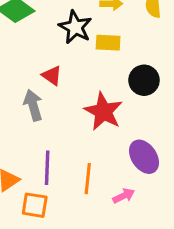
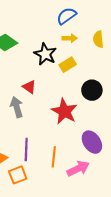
yellow rectangle: (108, 43) -> (68, 65), turned -35
pink arrow: (124, 196) -> (78, 169), size x1.5
orange square: (35, 205) -> (18, 175), turned -30

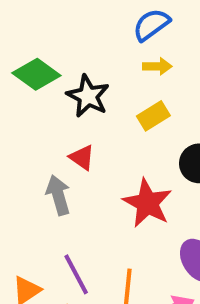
black star: (45, 54) -> (88, 96), moved
purple line: (26, 149) -> (76, 274), turned -30

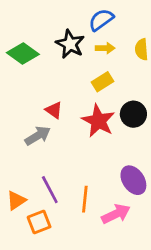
black star: (88, 96) -> (70, 44), moved
gray arrow: (58, 195) -> (38, 136), turned 75
red star: (147, 203) -> (98, 121), moved

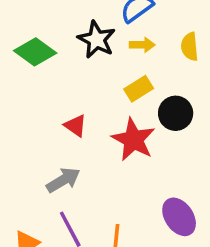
black circle: (133, 114) -> (176, 113), moved
gray arrow: (38, 136) -> (63, 180), moved

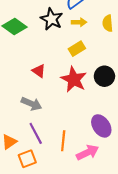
black circle: (176, 113) -> (104, 76), moved
gray arrow: (63, 180) -> (31, 104), turned 54

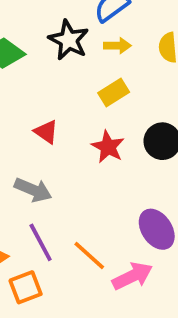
red star: (74, 79) -> (108, 147), size x0.7
orange line: (63, 141) -> (89, 255), turned -54

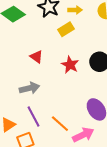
yellow rectangle: (114, 92) -> (66, 29), moved
gray arrow: (33, 190) -> (29, 88), turned -36

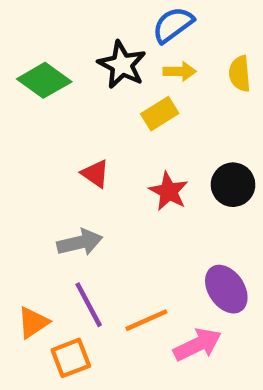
orange line: (60, 124) -> (146, 320), turned -66

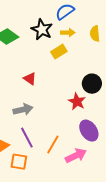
red star: (169, 191) -> (77, 102), moved
orange line: (146, 320) -> (53, 145), turned -36
orange square: (71, 358) -> (19, 162), turned 30

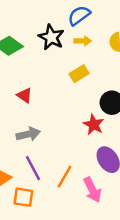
yellow rectangle: (59, 52) -> (79, 74), moved
red triangle: (30, 79) -> (25, 95), moved
pink arrow: (76, 156) -> (92, 190), turned 90

